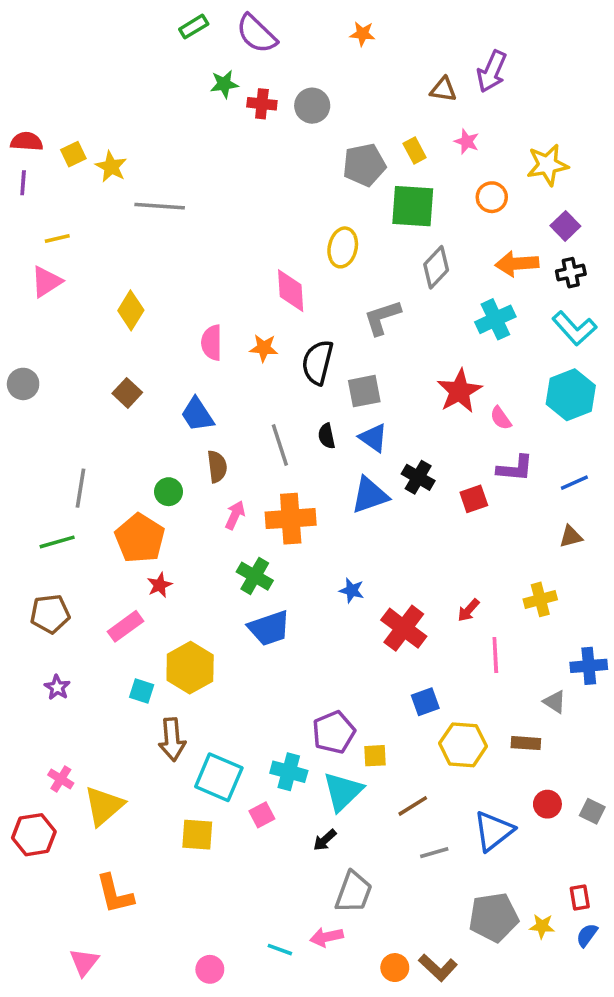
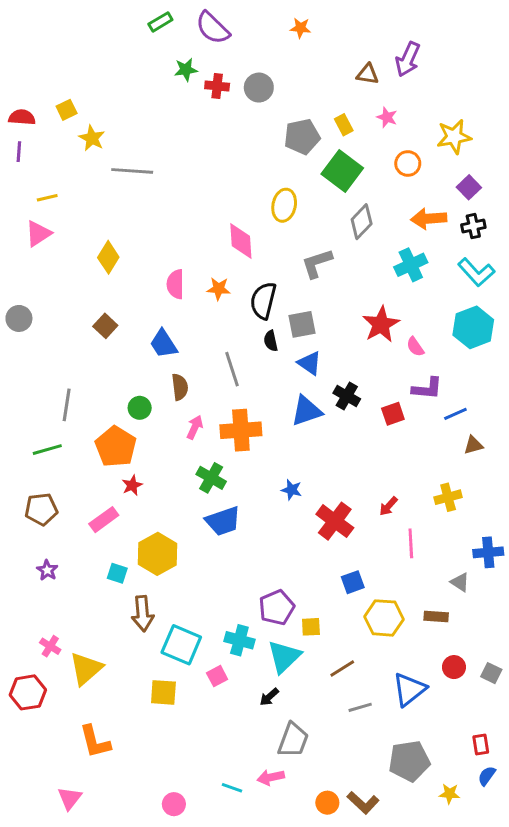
yellow square: (73, 154) -> (67, 110), moved
green square: (413, 206) -> (342, 171), turned 33
black semicircle: (327, 436) -> (271, 341), moved
blue line: (574, 483) -> (455, 414), moved
yellow star: (542, 926) -> (450, 794), moved

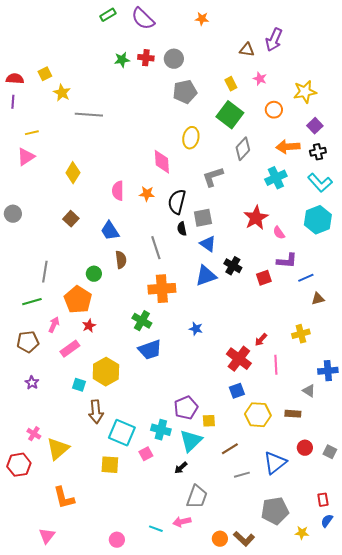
green star: (186, 70) -> (122, 60), moved
gray pentagon: (302, 137) -> (185, 92), moved
pink arrow: (195, 427) -> (54, 325), moved
red cross: (335, 521) -> (239, 359), moved

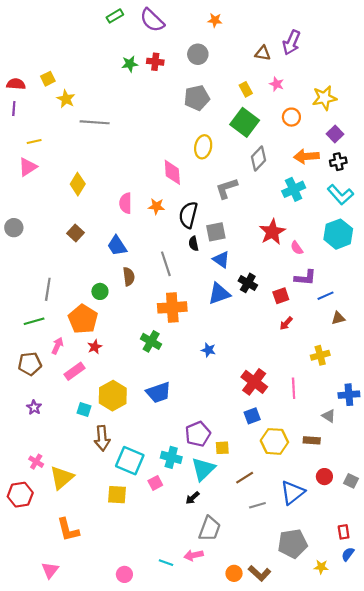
gray circle: (174, 59) -> (198, 54), moved
red arrow: (261, 340) -> (286, 323), moved
blue trapezoid: (150, 350) -> (158, 393), moved

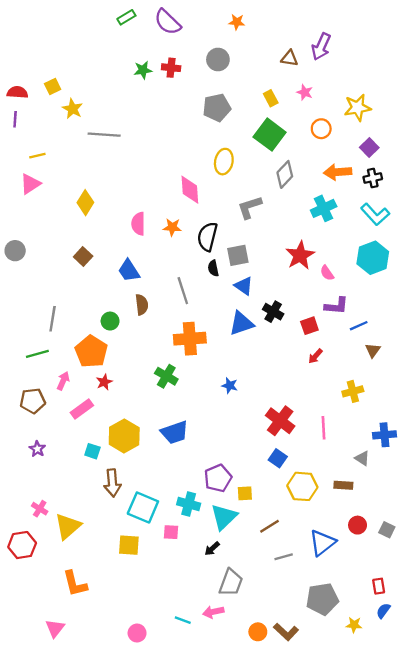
brown triangle: (338, 318) -> (373, 350), turned -40
blue square: (252, 416) -> (278, 458), turned -35
pink square: (155, 483) -> (171, 532), turned 32

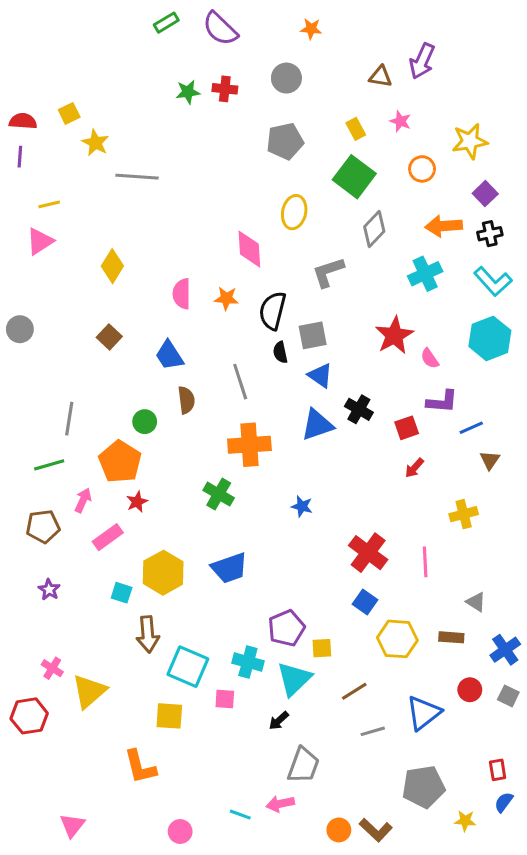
blue cross: (385, 435) -> (505, 650), moved, turned -30
orange L-shape: (75, 584) -> (140, 767), moved

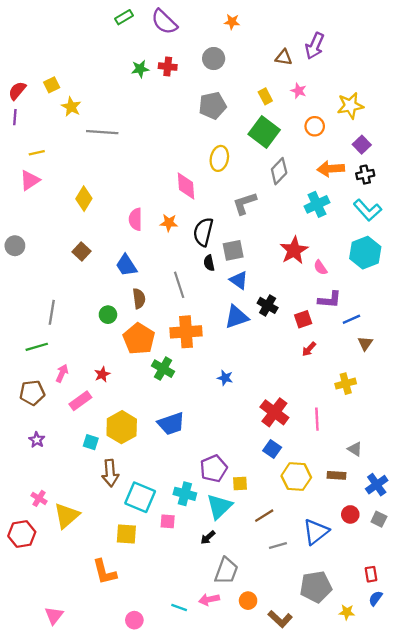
red semicircle: (23, 121) -> (17, 91), turned -54
orange pentagon: (120, 462) -> (139, 339), moved
orange circle: (339, 830) -> (248, 601), moved

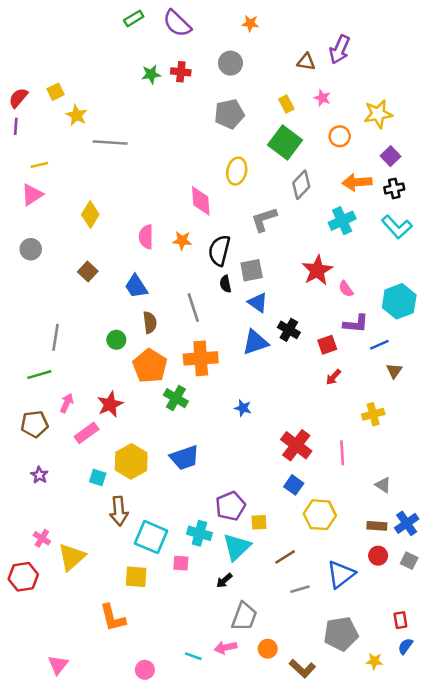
gray circle: (15, 246) -> (31, 249), moved
cyan hexagon: (365, 253) -> (399, 301), moved
red star: (102, 374) -> (110, 404), size x1.5
brown rectangle: (336, 475) -> (377, 526), moved

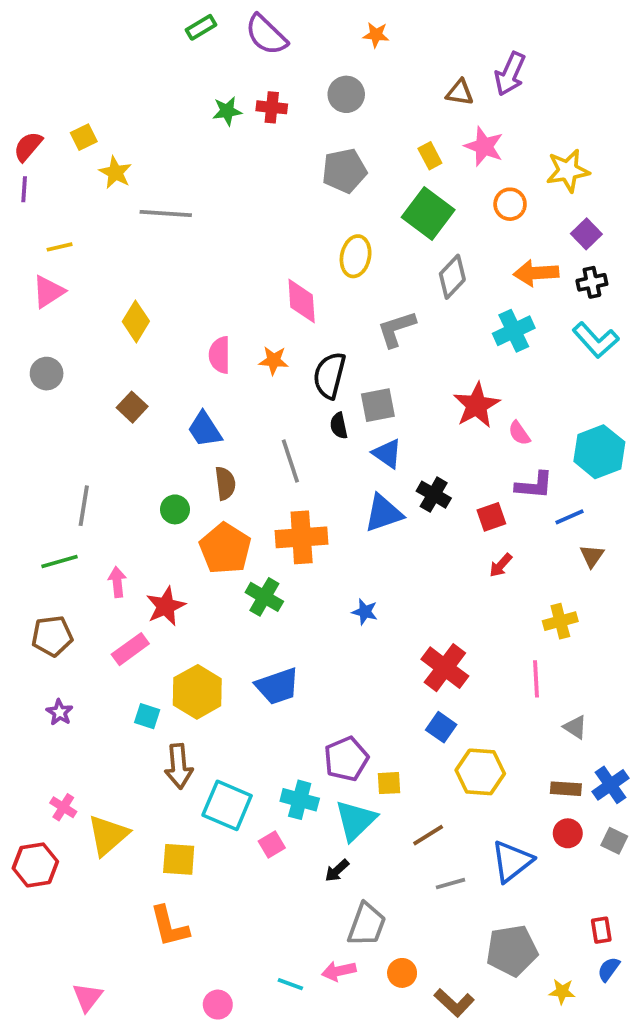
pink star: (322, 98) -> (484, 146), size x1.5
pink arrow: (67, 403) -> (117, 582), moved, turned -30
pink line: (342, 453) -> (536, 679), moved
pink square: (181, 563) -> (272, 844), turned -35
yellow square: (136, 577) -> (179, 859), moved

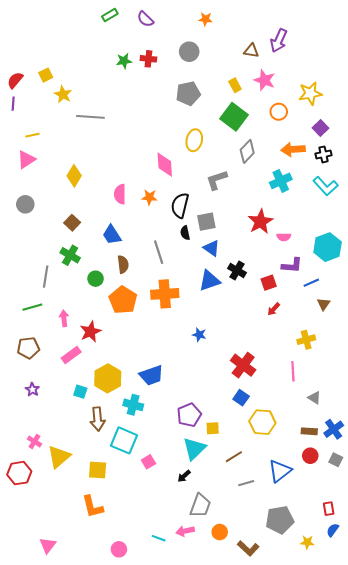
purple semicircle: (266, 35) -> (145, 19), size x0.7
pink semicircle: (519, 433) -> (284, 237), turned -56
green cross: (264, 597) -> (70, 255), moved
cyan cross: (300, 800) -> (133, 405), moved

